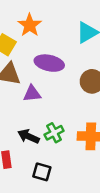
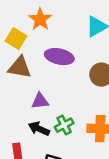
purple triangle: (32, 94) -> (40, 101), moved

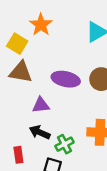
purple ellipse: (59, 57) -> (66, 79), moved
green cross: (64, 125) -> (65, 144), moved

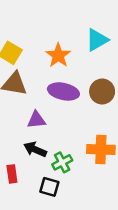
orange star: (41, 25) -> (58, 55), moved

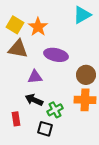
orange star: (58, 55) -> (38, 27), moved
brown circle: (102, 91) -> (86, 75), moved

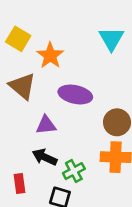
cyan triangle: (82, 15) -> (111, 39), turned -30
yellow square: (15, 25) -> (18, 39), moved
brown triangle: (18, 49) -> (22, 86), turned 30

